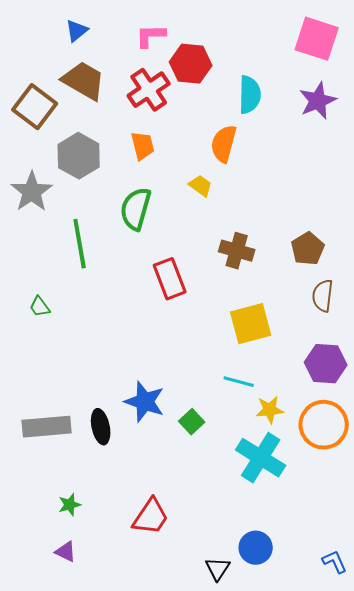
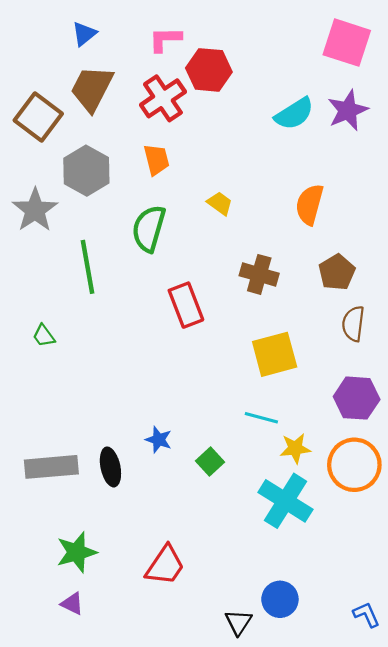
brown trapezoid: (84, 81) -> (92, 89), turned -93
cyan semicircle: (250, 95) -> (294, 114), moved, turned 57
orange semicircle: (224, 144) -> (310, 204), moved
blue star: (145, 402) -> (159, 440), size x0.6
green star: (70, 505) -> (77, 552), size x1.6

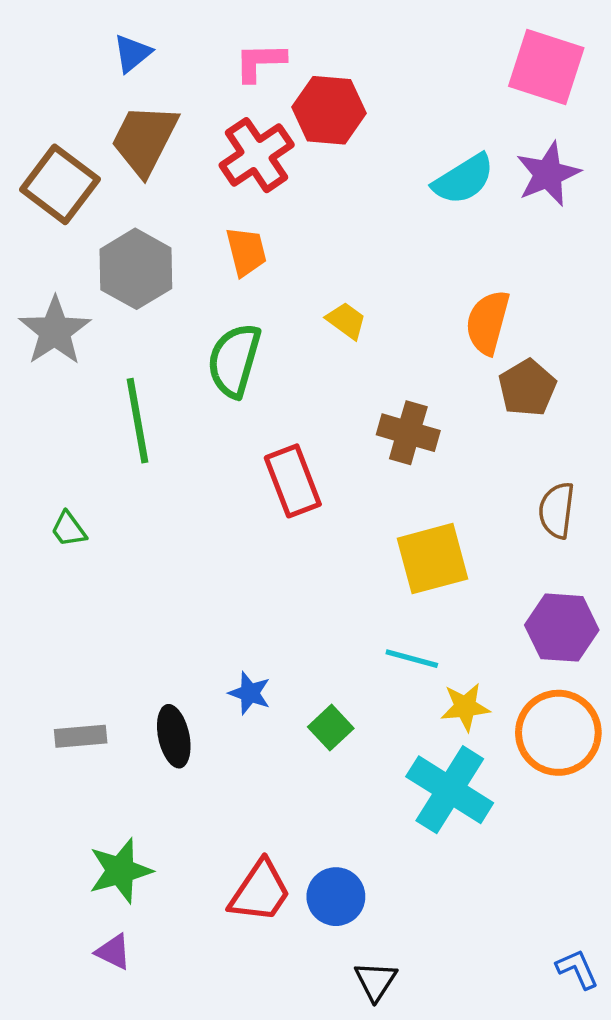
brown pentagon: (337, 272) -> (527, 388), moved
gray rectangle: (51, 467) -> (81, 736), size x0.6
blue circle: (280, 599) -> (336, 897), moved

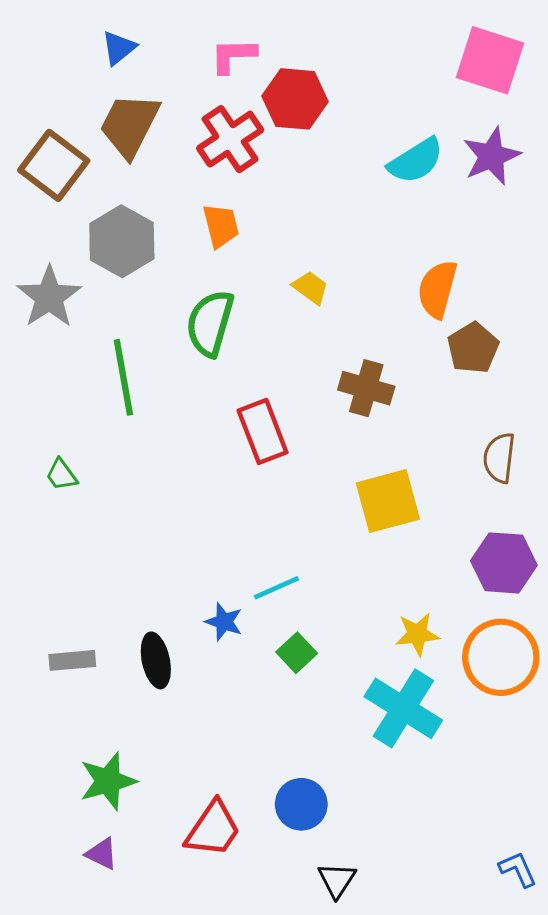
cyan line: (412, 659) -> (277, 588), moved, turned -39
red trapezoid: (260, 891) -> (213, 829), moved

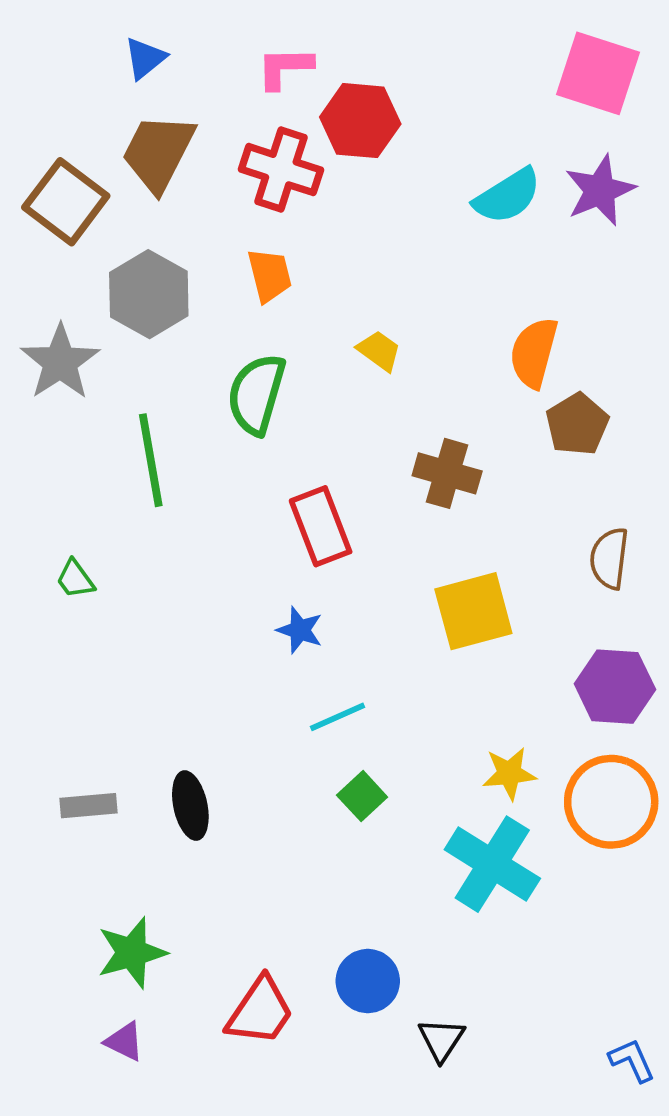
red cross: (230, 139) -> (281, 170), turned -38
blue star: (224, 622) -> (300, 630), moved
black triangle: (337, 880) -> (441, 1040), moved

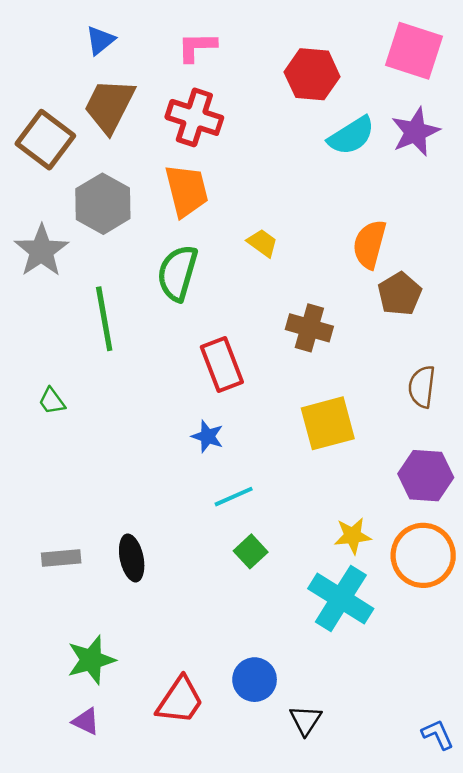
red hexagon: (360, 121) -> (312, 74), moved
orange trapezoid: (270, 275) -> (187, 191), size x1.4

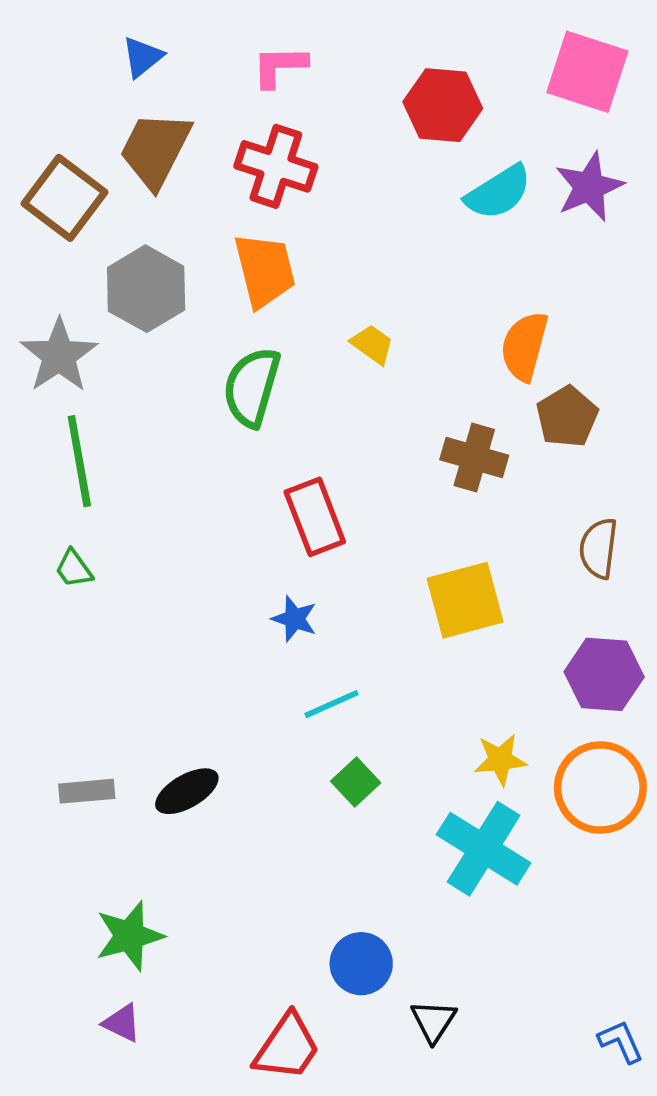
green line: (104, 319) -> (79, 461), moved
brown cross: (309, 328) -> (474, 457), moved
black ellipse: (132, 558) -> (187, 791), turned 72
red trapezoid: (180, 700) -> (287, 1047), moved

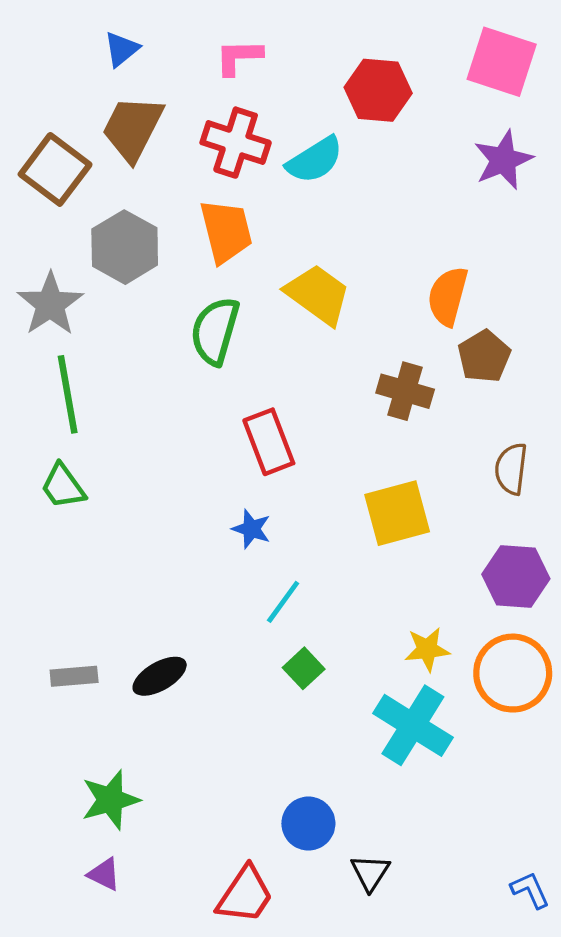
cyan semicircle: (498, 192) -> (315, 160), moved
yellow trapezoid: (372, 344) -> (318, 295), size x1.8
green trapezoid: (74, 569) -> (63, 486), size x1.4
cyan line: (332, 704) -> (283, 602), turned -30

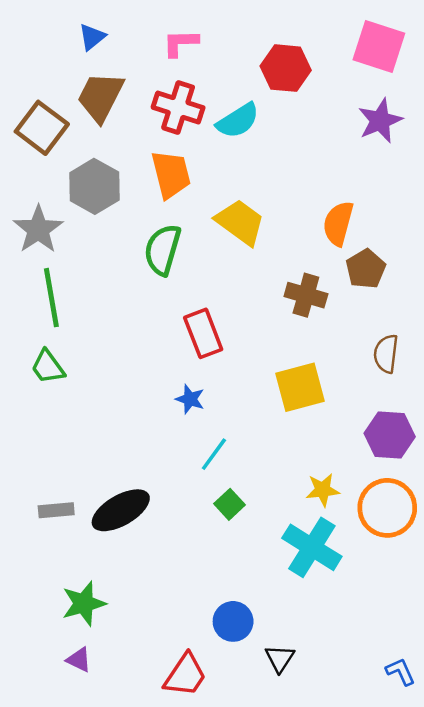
black ellipse: (160, 676) -> (121, 510), size x1.4

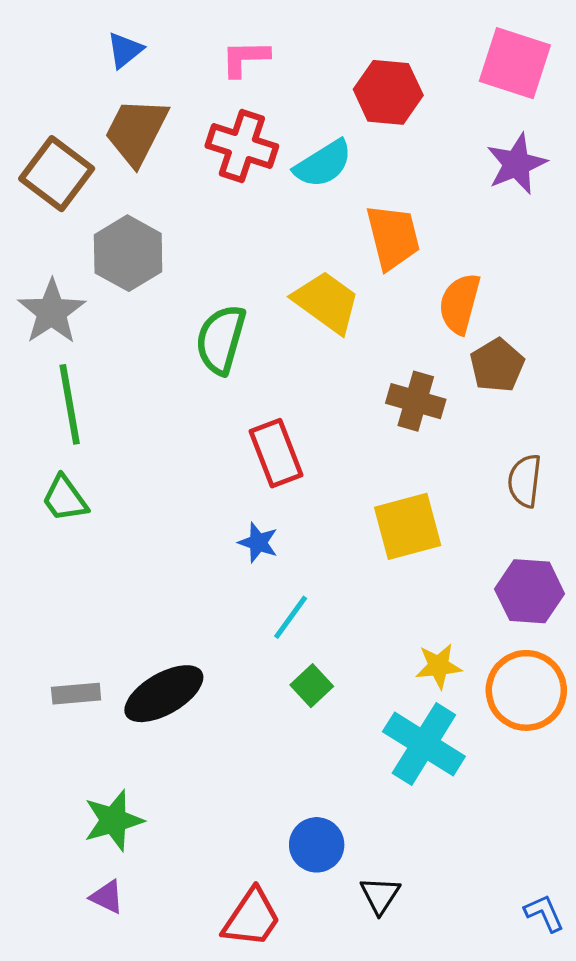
orange trapezoid: (171, 174) -> (393, 237), moved

